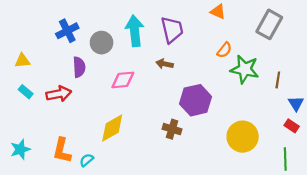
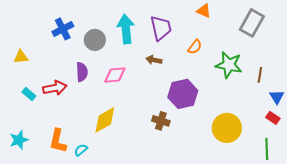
orange semicircle: (224, 50) -> (195, 47), moved
purple semicircle: (79, 67) -> (82, 72), moved
cyan rectangle: (26, 92) -> (29, 94), moved

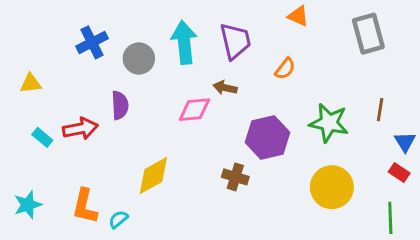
gray rectangle: (252, 23) -> (368, 34), turned -44
green star: (229, 65) -> (329, 123), moved
pink diamond: (115, 75) -> (194, 110), moved

